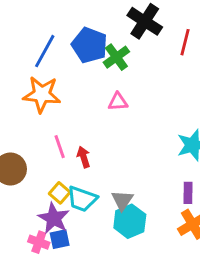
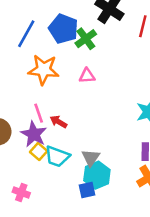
orange star: (42, 94) -> (44, 70), moved
red arrow: (84, 157) -> (58, 122), turned -42
purple star: (54, 218) -> (34, 134), moved
blue square: (60, 239) -> (87, 190), moved

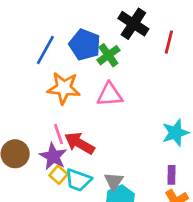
pink triangle: (87, 76) -> (110, 95), size x1.5
red arrow: (58, 122) -> (80, 143), size x1.6

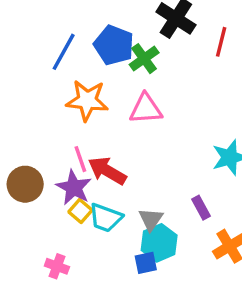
purple rectangle: (172, 175) -> (201, 208), moved, turned -30

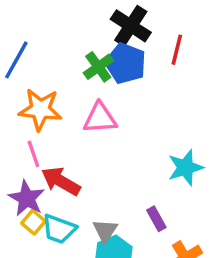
blue pentagon: (114, 45) -> (126, 63), moved
pink line: (80, 159) -> (33, 154), moved

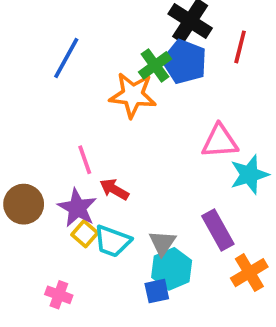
orange star: (40, 109) -> (133, 95), moved
pink triangle: (100, 118) -> (220, 141), moved
red arrow: (61, 181) -> (114, 189), size x0.7
purple rectangle: (156, 219) -> (218, 230), size x1.5

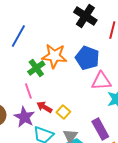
blue pentagon: (185, 62) -> (87, 58), moved
green cross: (155, 65) -> (36, 68), moved
yellow square: (85, 234) -> (63, 112), moved

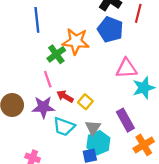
blue line: (18, 36) -> (37, 20), turned -35
blue pentagon: (87, 58) -> (110, 30), moved
purple star: (24, 117) -> (43, 107), turned -30

